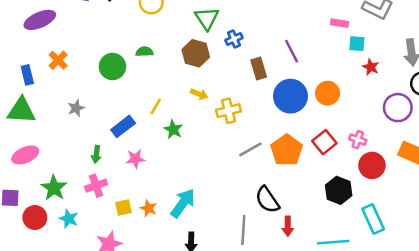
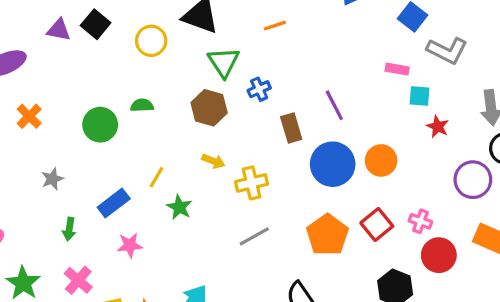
gray line: (250, 149) -> (254, 236), moved
green arrow: (96, 154) -> (69, 229), moved
pink cross: (96, 186) -> (78, 280), turned -30

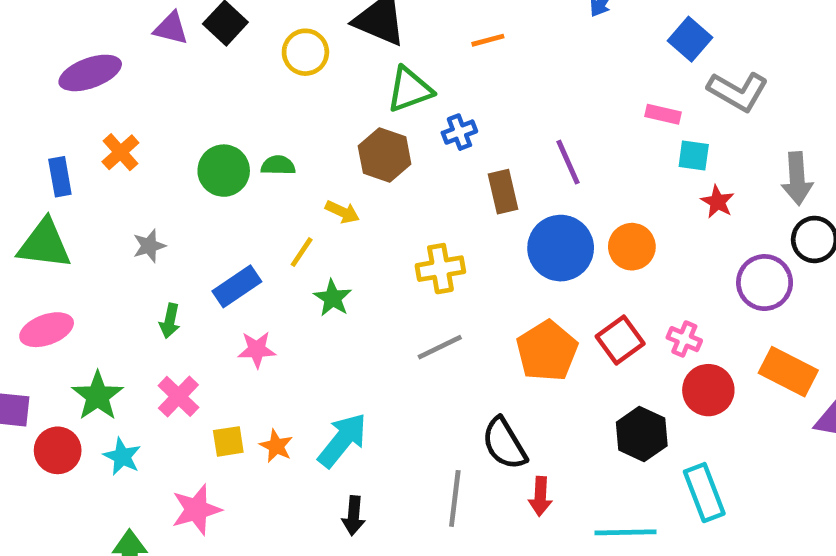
green triangle: (224, 62) -> (410, 90), turned 40
green semicircle: (142, 105) -> (278, 165), moved
yellow arrow: (213, 161) -> (342, 212), moved

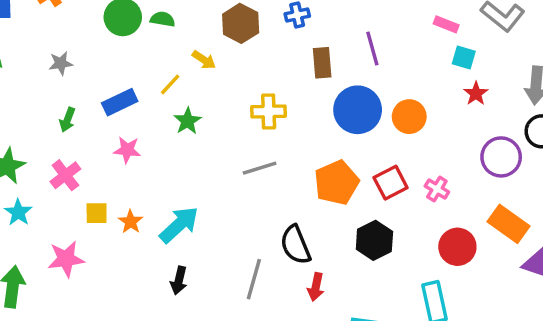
red circle: (708, 390) -> (457, 247), moved
black hexagon: (642, 434) -> (374, 240), moved

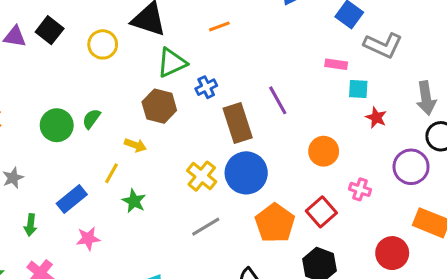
green semicircle: (163, 19) -> (91, 119), turned -50
brown rectangle: (322, 63) -> (238, 123), size x1.4
blue circle: (358, 110) -> (246, 173), moved
yellow cross: (269, 112) -> (202, 176), turned -36
pink cross: (437, 189) -> (360, 189), moved

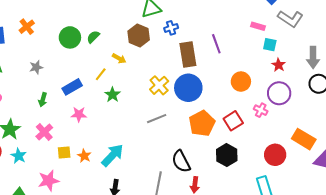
purple circle: (411, 167) -> (279, 93), moved

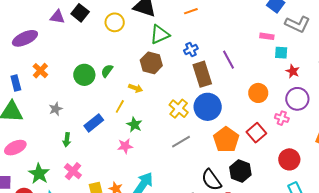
blue cross: (171, 28) -> (191, 49), moved
pink star: (79, 114) -> (125, 146), moved
black hexagon: (227, 155) -> (240, 171), moved
red circle: (275, 155) -> (289, 159), moved

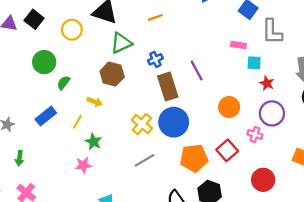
gray L-shape: (297, 24) -> (272, 32), turned 65
green circle: (84, 75) -> (44, 62), moved
blue rectangle: (94, 123) -> (46, 116), moved
orange pentagon: (226, 140) -> (194, 158), turned 30

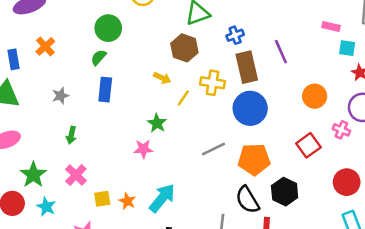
green semicircle: (63, 83) -> (99, 57), moved
blue rectangle: (46, 116) -> (105, 90), turned -50
yellow line: (78, 122) -> (183, 98), moved
yellow cross: (142, 124) -> (213, 83), moved, turned -35
orange pentagon: (194, 158) -> (254, 159), moved

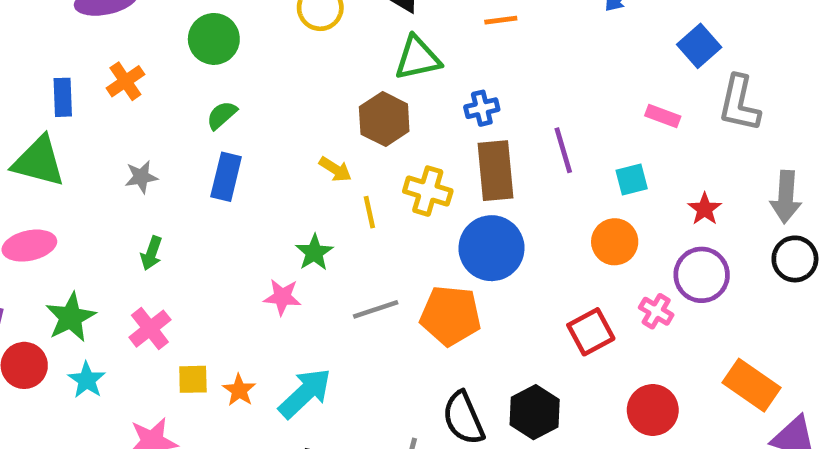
green circle: (108, 28) -> (214, 39), moved
cyan square: (347, 48) -> (632, 179), moved, turned -30
yellow line: (183, 98) -> (369, 212), turned -54
gray line: (213, 149) -> (376, 309), moved
orange pentagon: (254, 159) -> (451, 316), moved

